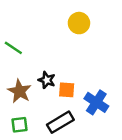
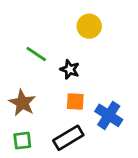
green line: (13, 48) -> (36, 54), moved
black star: (47, 80) -> (70, 69), moved

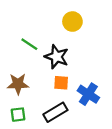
black star: (70, 69) -> (57, 57), size x1.5
brown star: (22, 103) -> (18, 84), turned -30

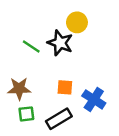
black star: (57, 57) -> (60, 43), moved
green square: (18, 115) -> (26, 114), moved

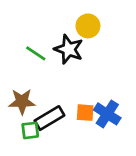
orange square: (65, 87) -> (85, 113), moved
black rectangle: (59, 119) -> (49, 118), moved

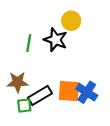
green line: (36, 53) -> (29, 43), turned 66
orange square: (85, 113) -> (69, 91), size x1.5

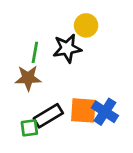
black star: (56, 40) -> (67, 48), turned -30
brown star: (18, 82) -> (28, 78), moved

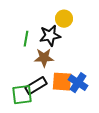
brown star: (28, 78) -> (44, 58), moved
green square: (29, 128) -> (22, 95), size x1.5

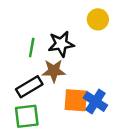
yellow circle: (64, 19) -> (98, 19), moved
black rectangle: (36, 86) -> (29, 87), moved

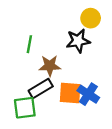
black star: (61, 44) -> (78, 41), moved
black rectangle: (29, 87) -> (41, 88), moved

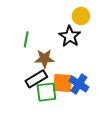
black star: (78, 41) -> (70, 36), turned -30
green square: (25, 108) -> (46, 92), moved

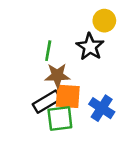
green line: (26, 39) -> (48, 51), moved
orange square: (63, 83) -> (68, 96), moved

